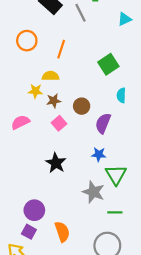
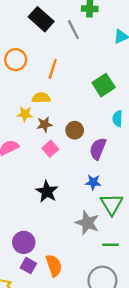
purple square: (29, 232) -> (28, 266), moved

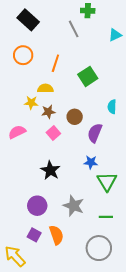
black rectangle: (41, 19) -> (28, 20), moved
green square: (104, 85) -> (88, 76), moved
gray star: (87, 223) -> (74, 206), moved
purple circle: (24, 242) -> (37, 206), moved

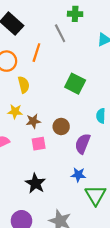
orange line: (55, 63) -> (36, 53), moved
green square: (88, 76) -> (75, 84), turned -30
yellow semicircle: (45, 89) -> (24, 85), moved, turned 77
pink square: (53, 133) -> (39, 144), turned 32

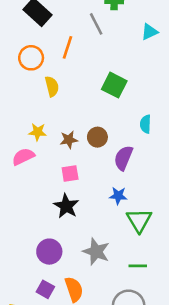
yellow star: (15, 111) -> (38, 132), moved
brown star: (33, 121) -> (69, 140), moved
pink square: (39, 144) -> (70, 174), moved

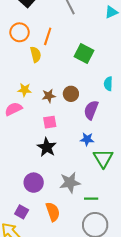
orange line: (67, 47) -> (48, 36), moved
gray star: (96, 252) -> (70, 183), turned -30
green line: (138, 266) -> (91, 199), moved
purple square: (45, 289) -> (22, 212), moved

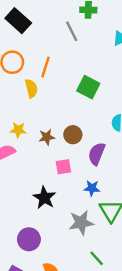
pink square: (50, 122) -> (63, 167), moved
gray star: (70, 183) -> (81, 223), moved
green line: (91, 199) -> (97, 258), turned 48

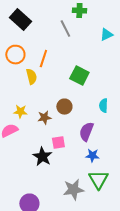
brown circle: (73, 135) -> (64, 107), moved
blue star: (92, 188) -> (92, 156), moved
black star: (44, 198) -> (42, 157), moved

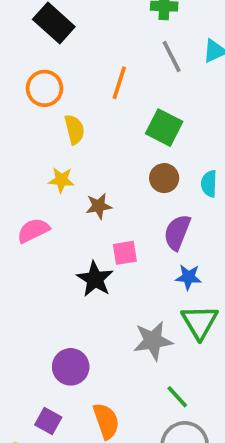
gray line: (65, 29) -> (172, 57), moved
orange line: (43, 59) -> (119, 83), moved
brown circle: (64, 107) -> (164, 178), moved
yellow star: (20, 112) -> (61, 180), moved

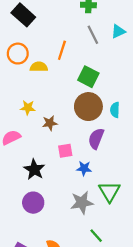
yellow semicircle: (74, 129) -> (39, 67), moved, turned -77
brown circle: (164, 178) -> (88, 107), size x1.6
blue star: (188, 277) -> (84, 168), moved
black star: (95, 279) -> (34, 169), moved
purple circle: (71, 367) -> (33, 203), moved

